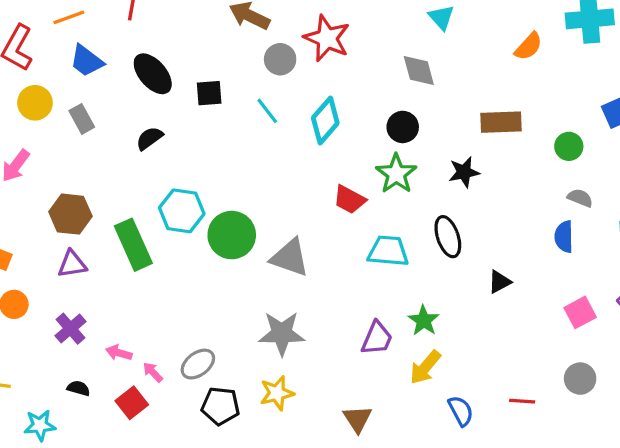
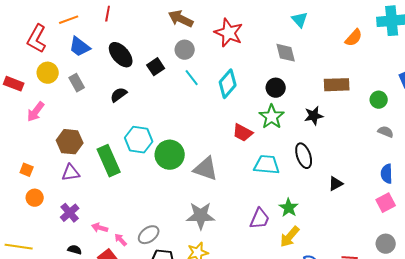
gray circle: (280, 59) -> (185, 50), moved
black square: (209, 93) -> (156, 67), turned -30
blue semicircle: (564, 237) -> (387, 174), moved

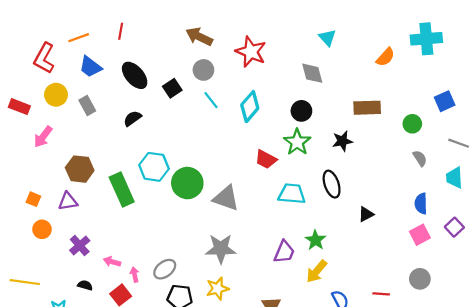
gray semicircle: (386, 132) -> (420, 158), turned 35
purple triangle: (71, 173) -> (68, 201), moved
pink arrow: (121, 240) -> (135, 275), turned 32

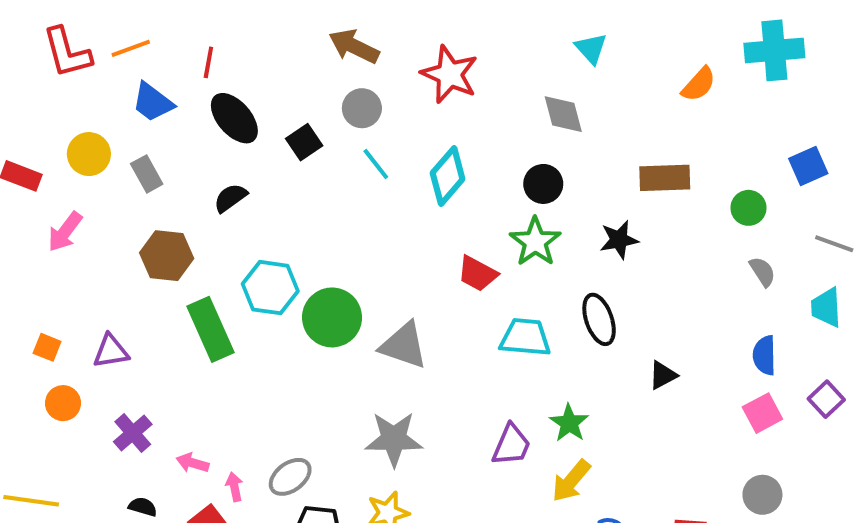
red line: (121, 31) -> (208, 62), moved
red L-shape: (44, 58) -> (67, 52), moved, turned -44
brown hexagon: (80, 169) -> (167, 256), moved

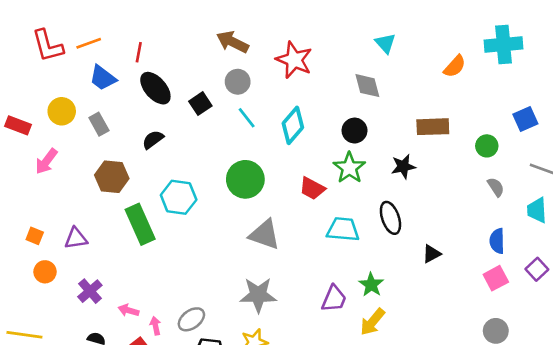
green circle: (332, 317) -> (245, 179), moved

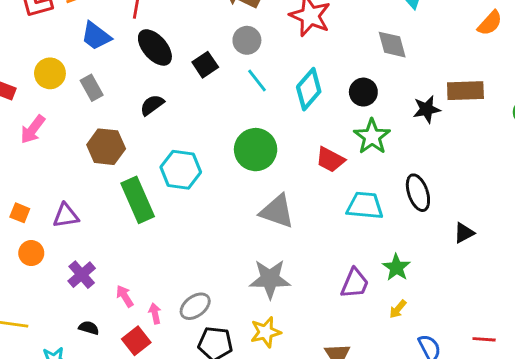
black circle: (355, 131) -> (363, 92), moved
black star: (403, 166) -> (427, 109), moved
pink arrow: (128, 310) -> (125, 296), turned 42
yellow arrow: (372, 322) -> (398, 309), size x0.6

